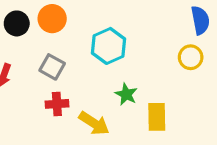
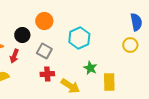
black circle: (17, 23) -> (22, 35), moved

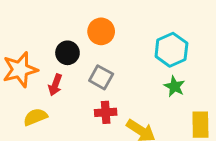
cyan hexagon: (79, 38) -> (171, 50), moved
green star: (90, 68) -> (174, 86), moved

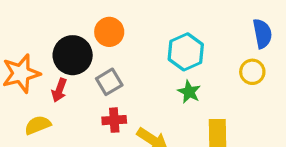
black circle: (67, 53) -> (73, 55), size x1.5
gray square: (101, 77) -> (109, 82), turned 30

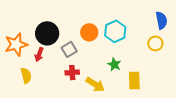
orange circle: (109, 32) -> (89, 32), moved
green star: (189, 92) -> (114, 64), moved
yellow semicircle: (38, 125) -> (26, 76), turned 98

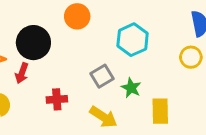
orange circle: (89, 32) -> (77, 16), moved
gray square: (69, 49) -> (102, 76), moved
red cross: (72, 73) -> (57, 99), moved

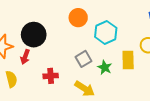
orange circle: (77, 16) -> (78, 18), moved
yellow rectangle: (160, 111) -> (128, 60), moved

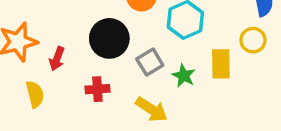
black circle: (34, 35) -> (109, 38), moved

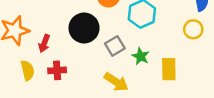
yellow rectangle: (221, 64) -> (169, 69), moved
red cross: (97, 89) -> (57, 70), moved

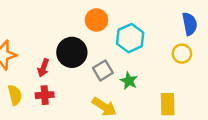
red arrow: (44, 43) -> (43, 68), moved
yellow rectangle: (169, 69) -> (168, 104), moved

